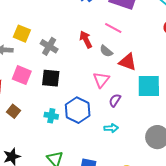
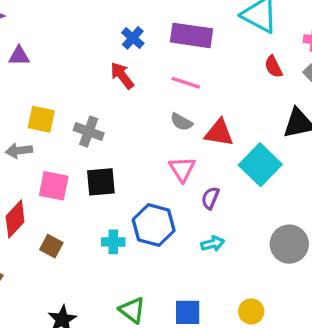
red arrow: (86, 39) -> (122, 76), moved
cyan square: (149, 86) -> (260, 165), turned -35

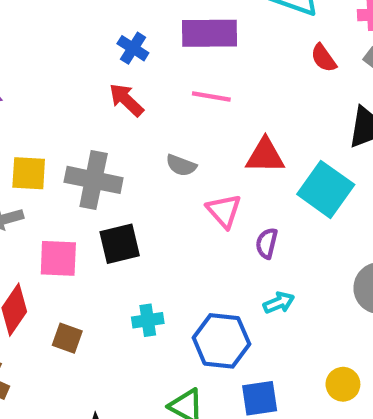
gray semicircle: (181, 122) -> (181, 165), moved
gray cross: (89, 132) -> (94, 180), size x1.4
blue hexagon: (154, 225) -> (221, 341), moved

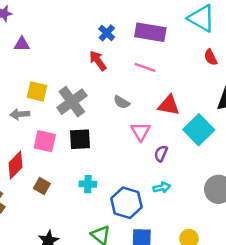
gray cross: (94, 180) -> (72, 102), turned 32

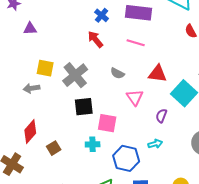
pink square: (45, 141) -> (107, 123), moved
purple semicircle: (161, 154) -> (161, 116), moved
brown square: (42, 186) -> (54, 148), turned 32

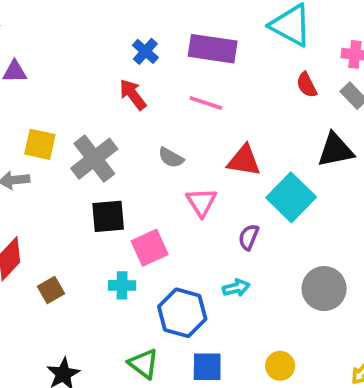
pink square: (107, 123) -> (150, 248), turned -36

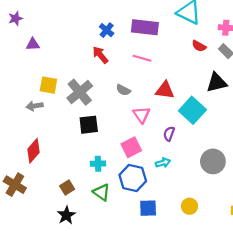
red semicircle: (307, 85) -> (199, 46), turned -32
pink square: (150, 248) -> (131, 147), moved
brown square: (51, 290) -> (67, 187), moved
green triangle: (144, 364) -> (101, 192), moved

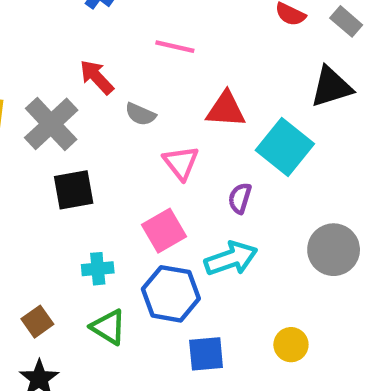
red arrow: (100, 55) -> (97, 77), moved
cyan arrow: (163, 163) -> (231, 259), size x1.6

